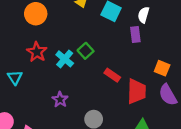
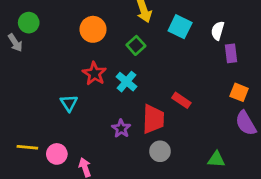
purple rectangle: (135, 35) -> (231, 53), moved
green square: (86, 51) -> (136, 45), moved
red trapezoid: (137, 91) -> (153, 119), moved

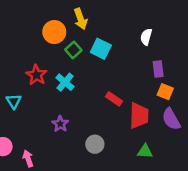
cyan square: (180, 27) -> (101, 49), moved
orange circle: (93, 29) -> (54, 32), moved
purple rectangle: (231, 53) -> (158, 69), moved
red trapezoid: (153, 119) -> (139, 116), moved

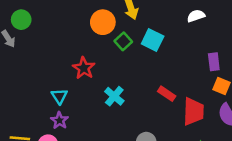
white semicircle: (146, 37) -> (196, 16), moved, turned 56
cyan cross: (65, 82) -> (114, 96), moved
purple star: (60, 124) -> (59, 120), moved

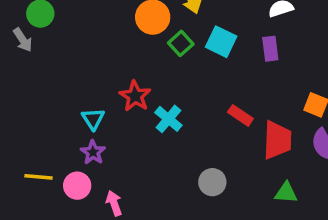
purple rectangle: (214, 62) -> (270, 49), moved
red star: (84, 68) -> (135, 96), moved

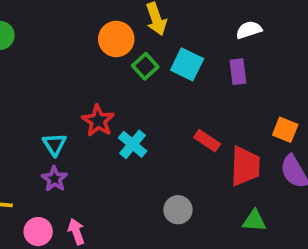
pink circle: (77, 186) -> (38, 232), moved

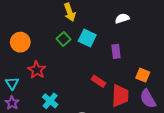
orange circle: (116, 39) -> (20, 42), moved
purple rectangle: (238, 72) -> (116, 51), moved
cyan cross: (133, 144) -> (50, 101), moved

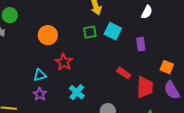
white semicircle: (122, 18) -> (147, 12), turned 136
green square: (63, 39) -> (90, 32), turned 32
cyan triangle: (12, 83) -> (40, 75), turned 48

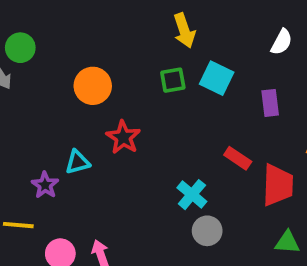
cyan cross: (77, 92) -> (192, 195), moved
purple star: (40, 94) -> (45, 185), moved

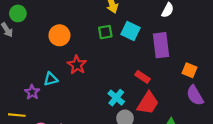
purple rectangle: (270, 103) -> (161, 45), size x1.6
red trapezoid: (278, 185) -> (148, 103), moved, turned 30

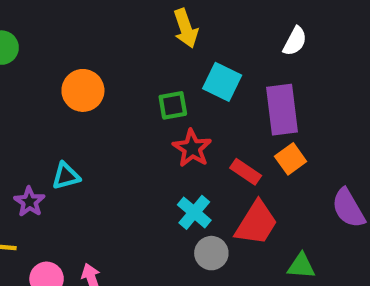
green square: (105, 32) -> (173, 105), moved
red star: (77, 65) -> (192, 148), moved
orange square: (189, 70) -> (291, 159), moved, turned 32

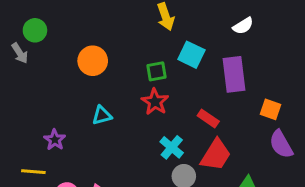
white semicircle: (295, 41) -> (243, 26), turned 30
red star: (192, 148) -> (155, 102), moved
orange square: (291, 159) -> (270, 109), moved, turned -35
cyan triangle: (66, 176) -> (102, 115), moved

